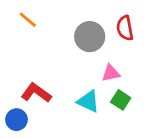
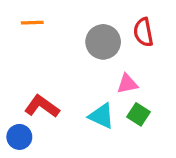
orange line: (28, 20) -> (32, 23), turned -42

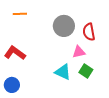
red semicircle: (143, 32) -> (89, 32), moved
red L-shape: (42, 106) -> (15, 53), moved

